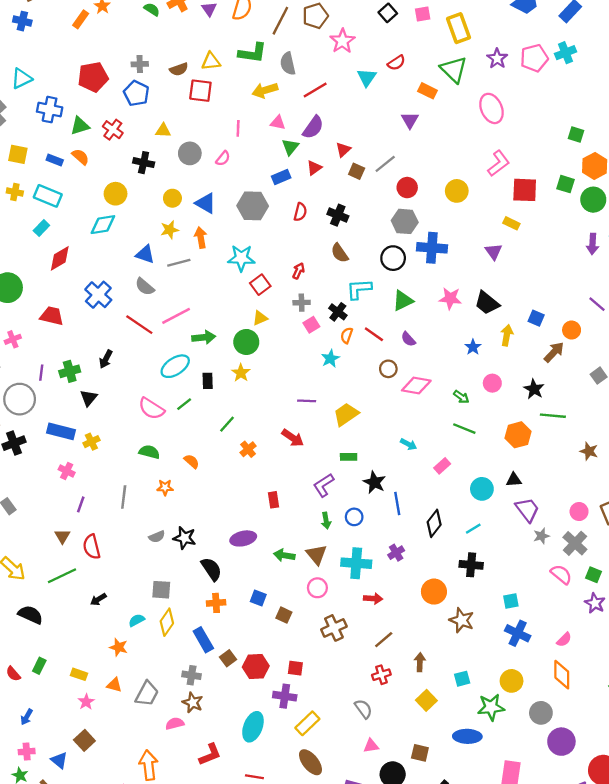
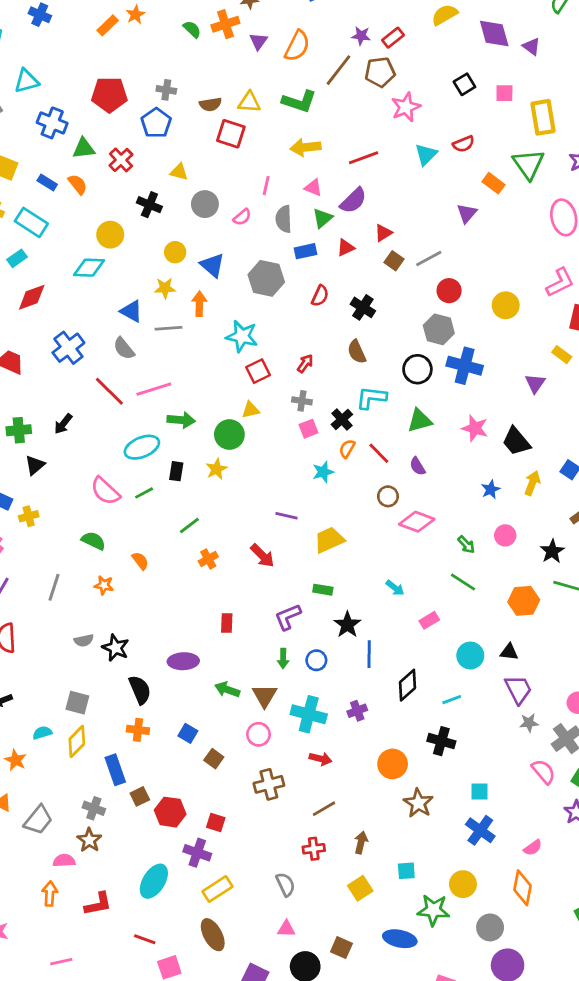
gray semicircle: (288, 64) -> (284, 219), moved
orange arrow: (148, 765) -> (50, 894), moved, size x0.7

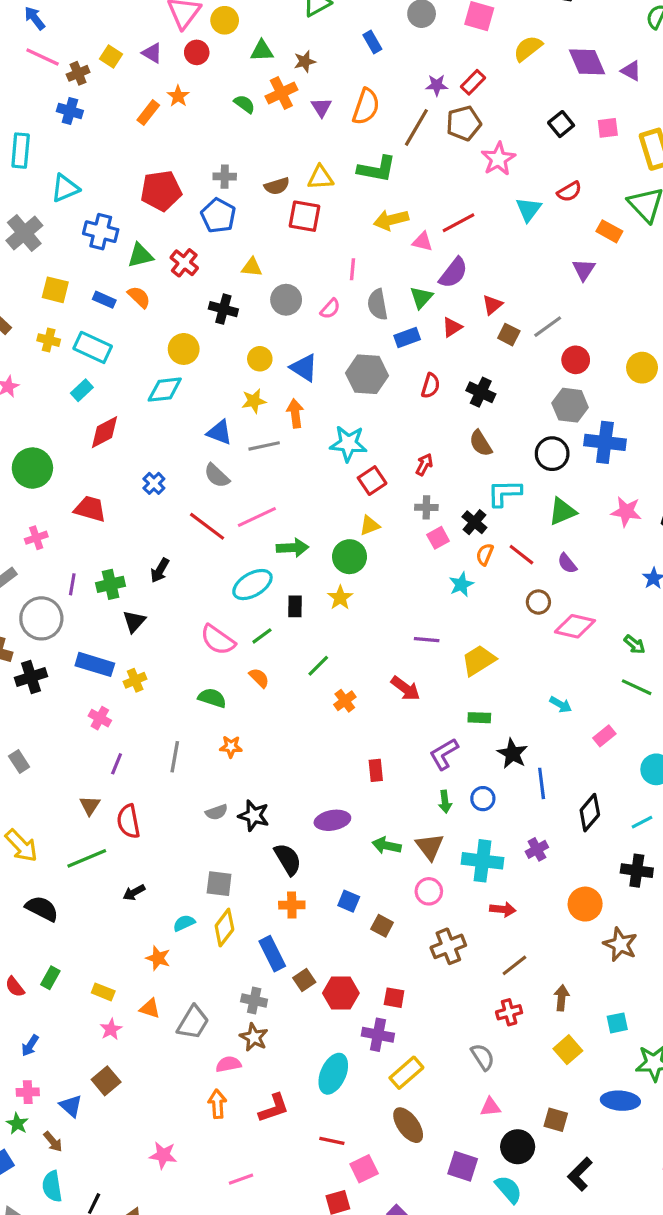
pink triangle: (313, 188) -> (422, 242), moved
blue cross: (68, 348) -> (154, 483), size x0.6
orange semicircle: (140, 561) -> (259, 678), moved

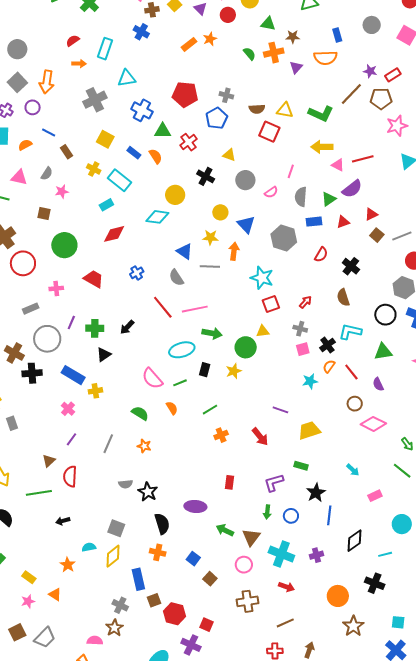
orange semicircle: (366, 107) -> (325, 58), moved, turned 55
gray trapezoid: (193, 1022) -> (45, 638), moved

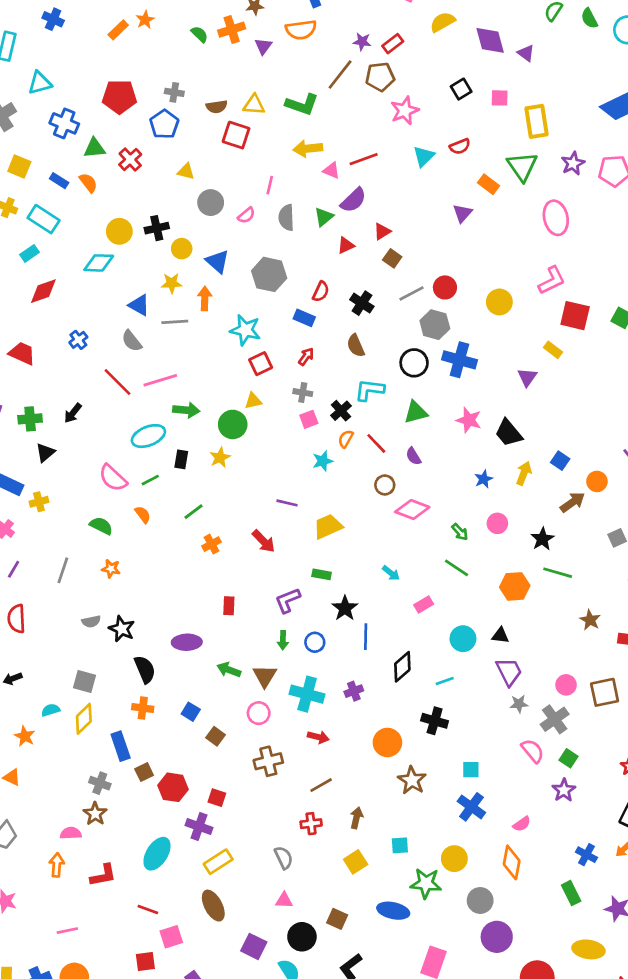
black cross: (206, 176) -> (157, 228), moved, turned -36
blue rectangle: (314, 222) -> (304, 318), moved, turned 35
gray line: (402, 236) -> (411, 293), moved

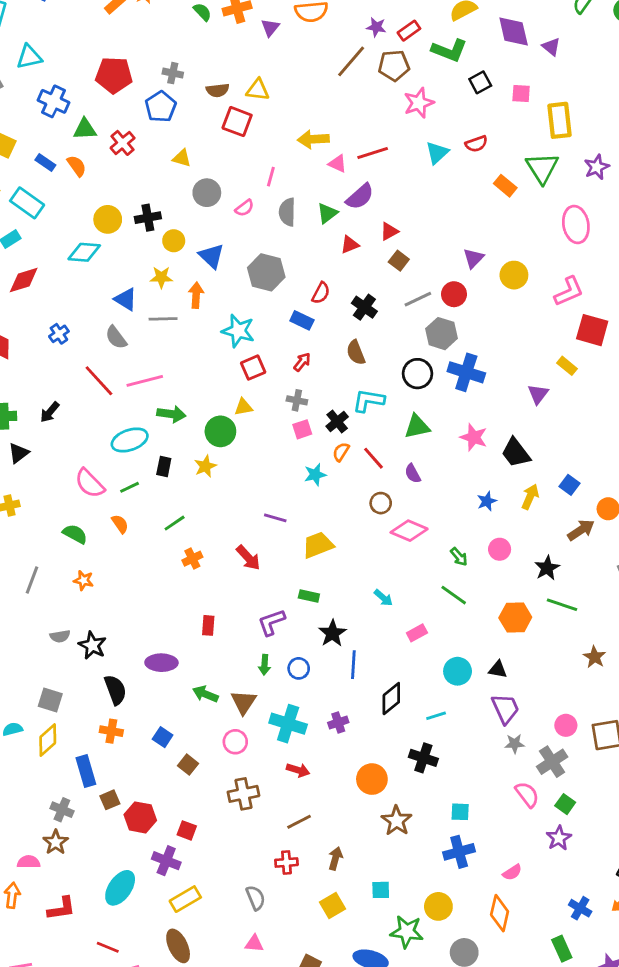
green L-shape: (302, 104) -> (449, 50), moved
purple triangle: (463, 213) -> (473, 258), moved
yellow circle: (499, 302) -> (514, 275), moved
blue cross: (471, 807) -> (459, 852), turned 36

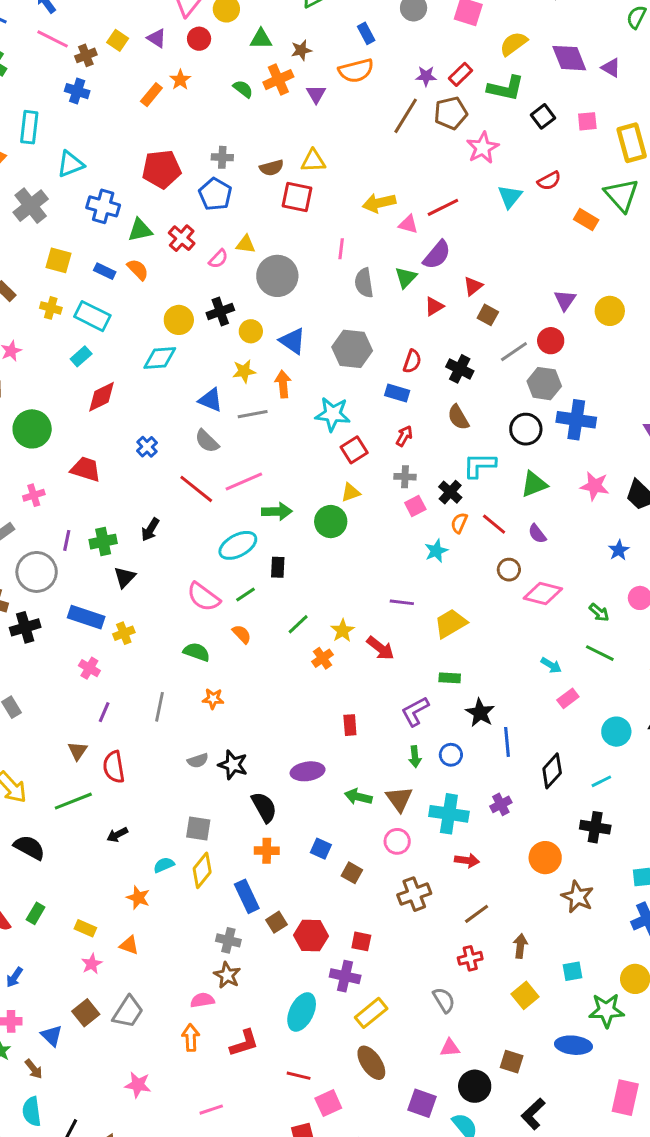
gray circle: (207, 193) -> (277, 276), size x1.4
pink semicircle: (245, 208) -> (218, 259), moved
yellow star: (205, 466) -> (343, 631), moved
cyan arrow: (383, 598) -> (551, 665), moved

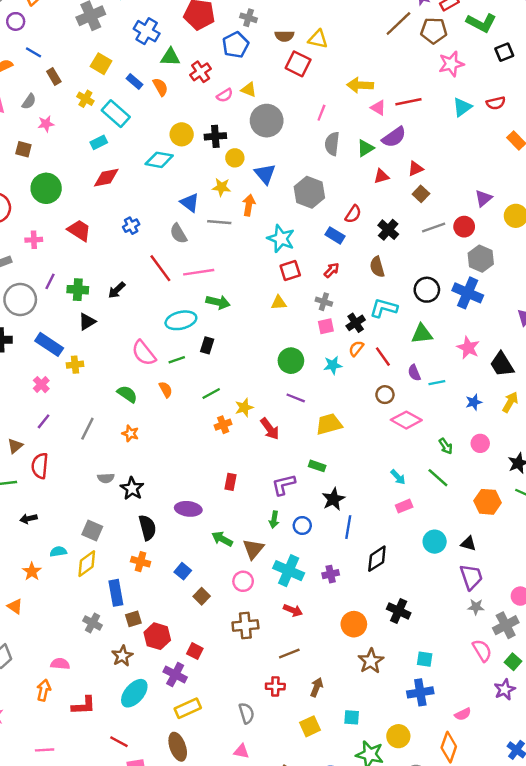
gray hexagon: (544, 384) -> (481, 259), moved
green circle: (331, 522) -> (291, 361), moved
cyan line: (601, 781) -> (437, 383), moved
brown star: (227, 975) -> (122, 656), moved

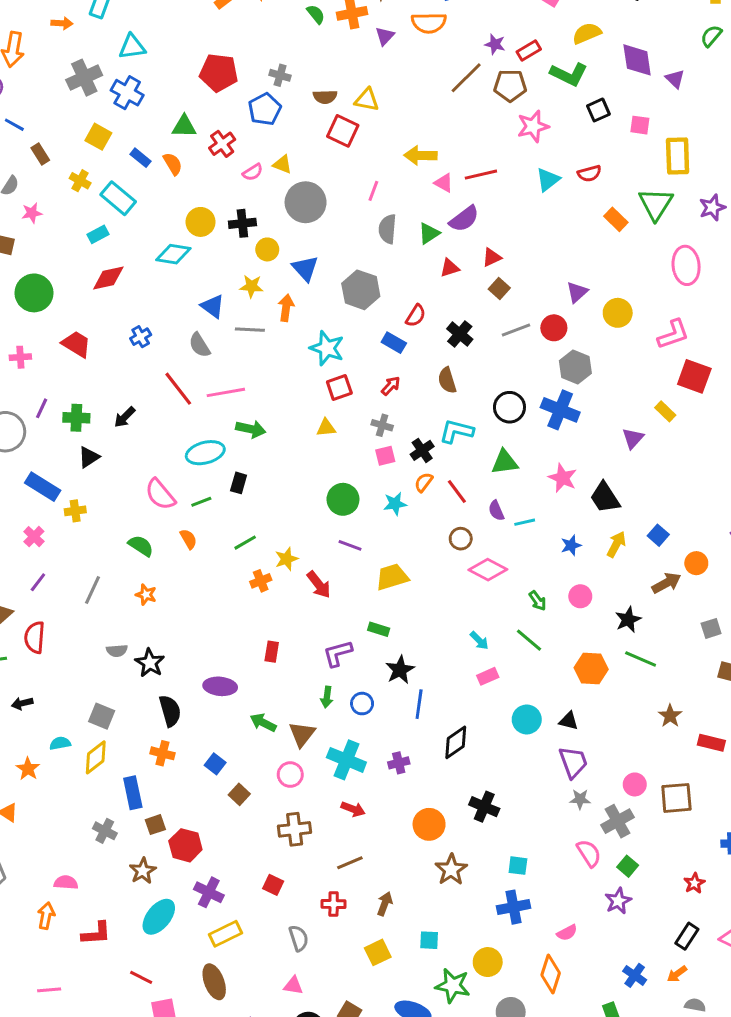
blue cross: (147, 31) -> (127, 93), moved
red square: (195, 651) -> (273, 885), moved

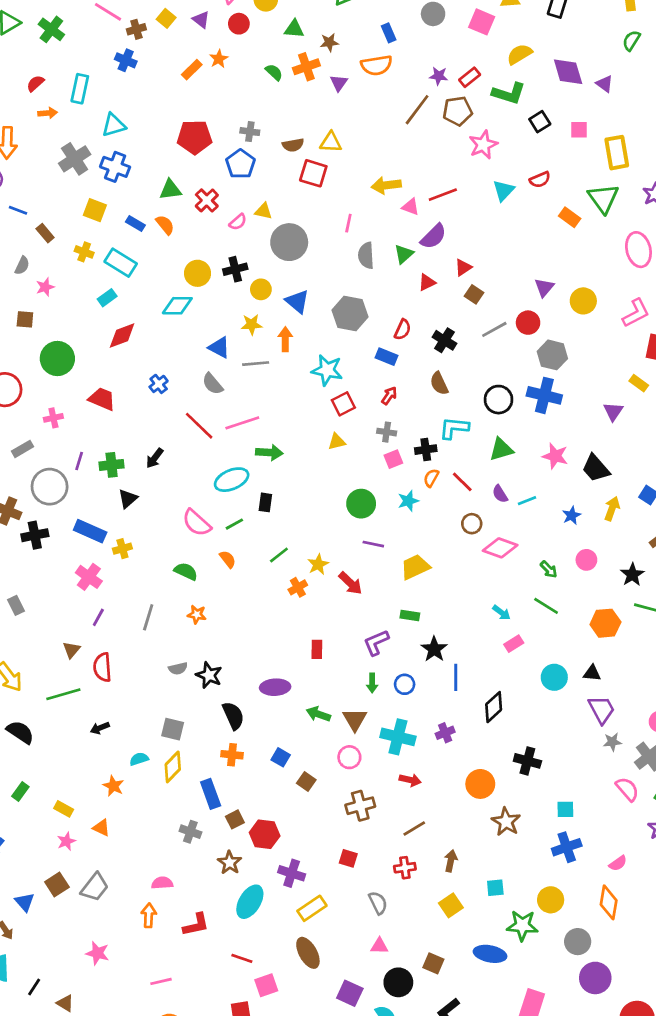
black cross: (422, 450) -> (426, 450), turned 35
pink cross: (34, 537) -> (89, 577), size x1.4

